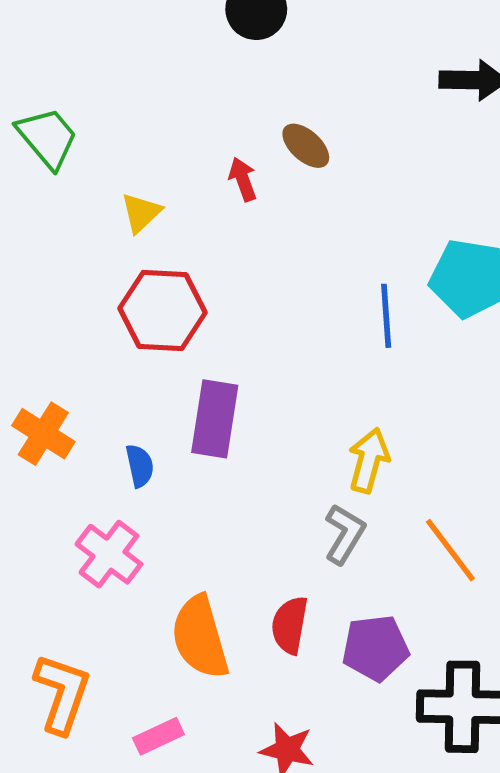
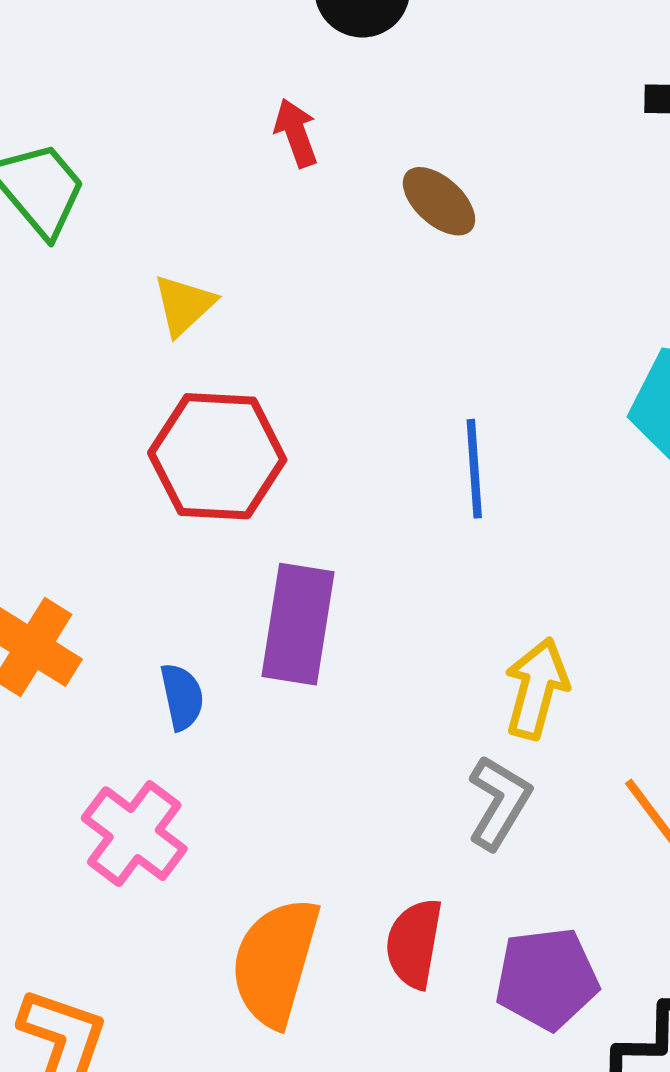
red arrow: (243, 179) -> (296, 133), moved
blue line: (386, 316) -> (474, 469), moved
orange semicircle: (200, 637) -> (275, 962), turned 32

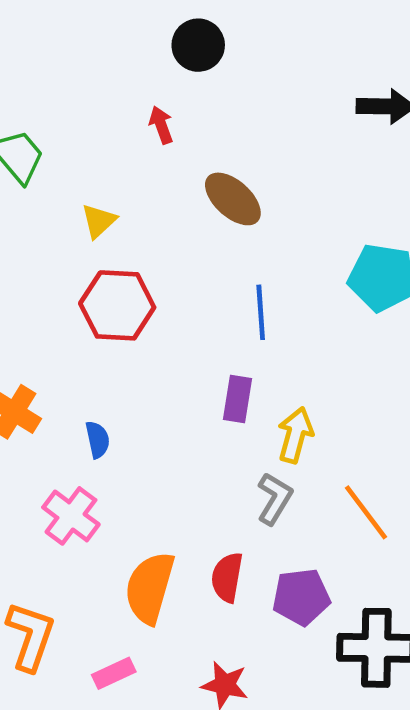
brown ellipse: (439, 201) -> (233, 199), moved, size x1.4
purple rectangle: (298, 624) -> (238, 399), moved, size x0.7

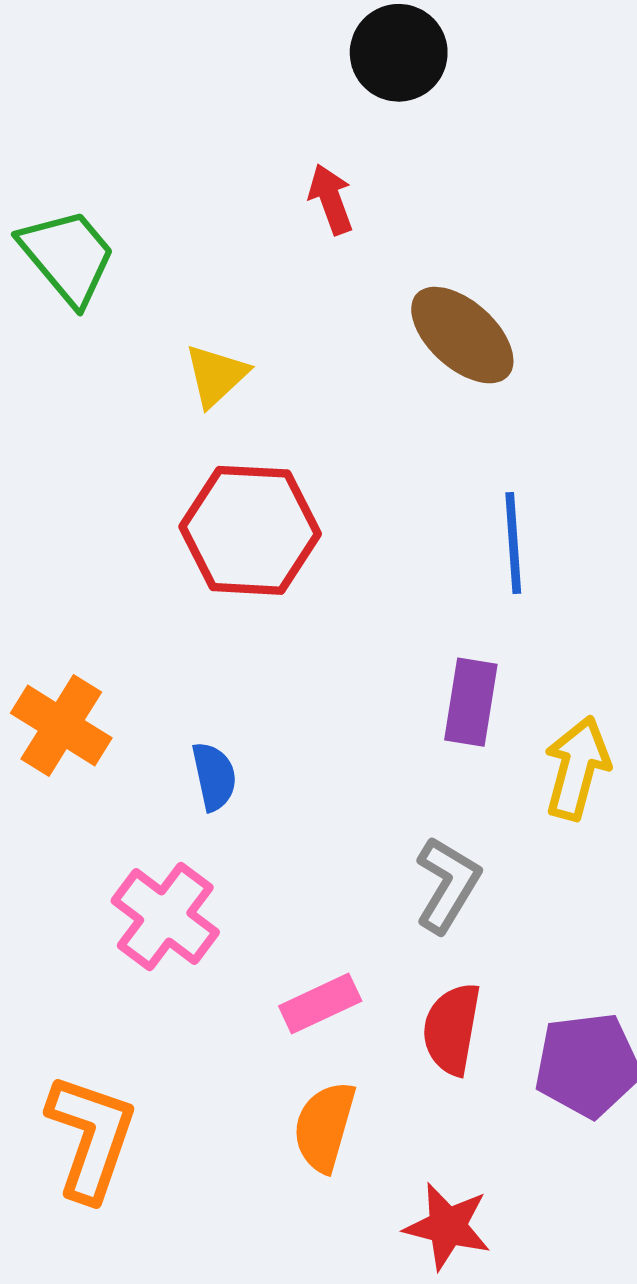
gray L-shape: (275, 499) -> (447, 885), moved
orange semicircle: (150, 588) -> (324, 1127), moved, size x0.7
pink rectangle: (114, 673) -> (320, 1003), moved

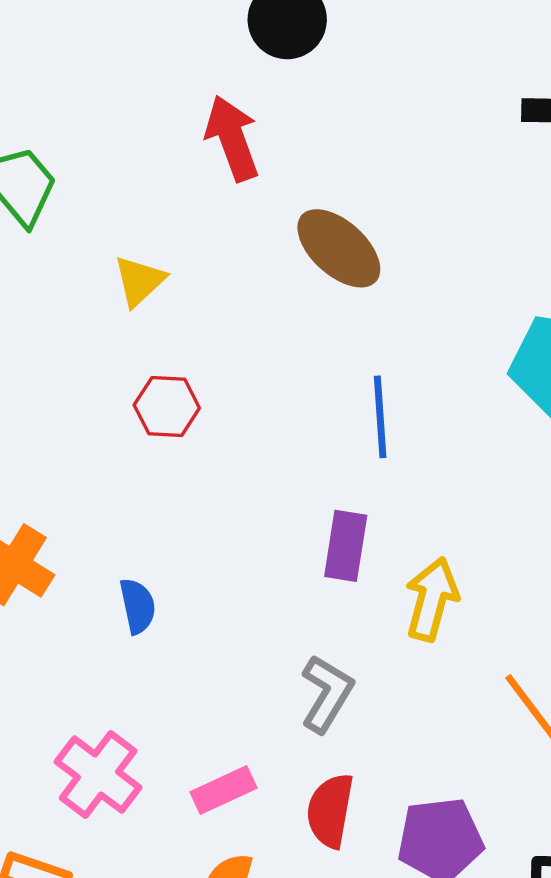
red arrow: (331, 199) -> (232, 138), size x1.5
red hexagon: (250, 530) -> (167, 407), size x0.6
pink cross: (165, 916) -> (98, 775), moved

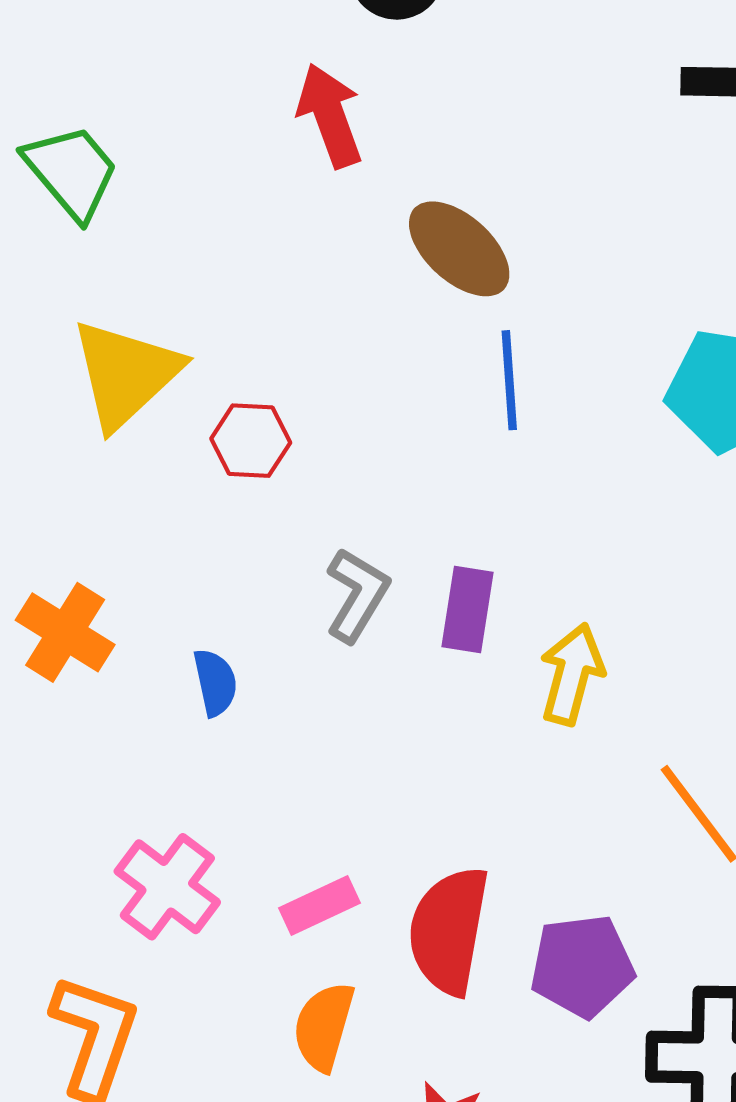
yellow triangle: (139, 281) -> (126, 374), moved, size x1.8
blue line: (380, 417) -> (509, 380), moved
gray L-shape: (327, 694) -> (357, 595), moved
red semicircle: (330, 811) -> (449, 931), size x1.4

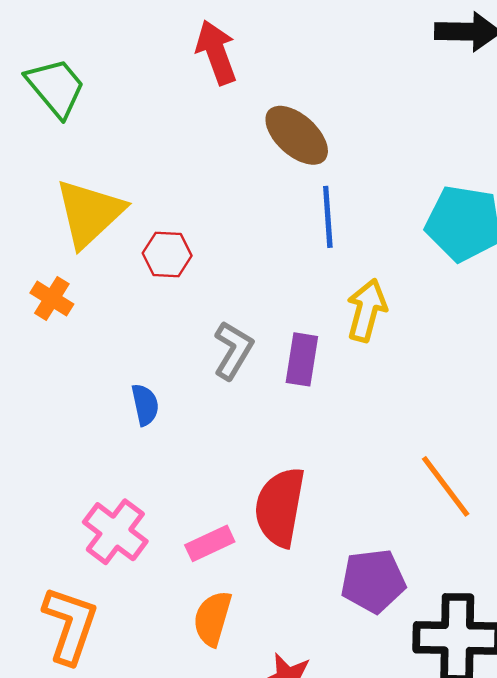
orange cross: (65, 632) -> (52, 299), moved, size x0.7
yellow arrow: (572, 674) -> (367, 310), moved
red semicircle: (449, 931) -> (280, 507), moved

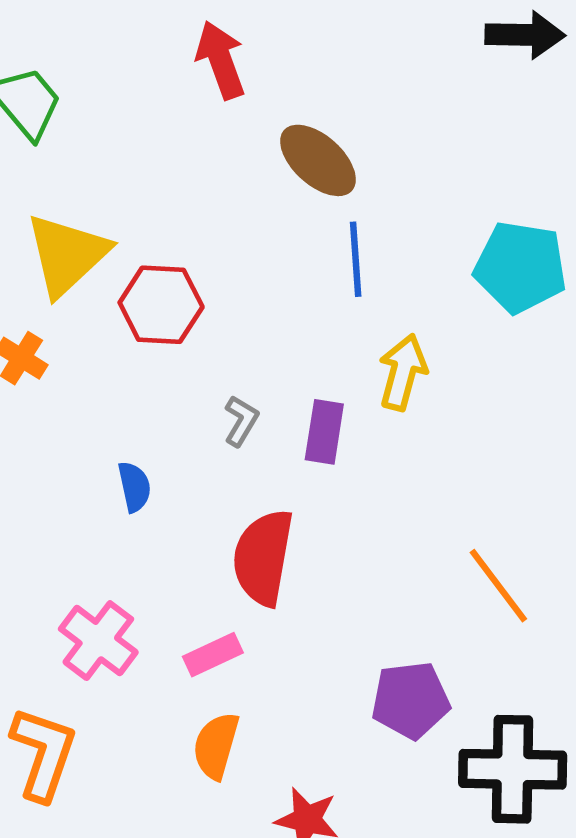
red hexagon: (167, 254) -> (161, 305), size x1.4
gray L-shape: (233, 350) -> (241, 421), size x0.7
red semicircle: (280, 507) -> (263, 557), moved

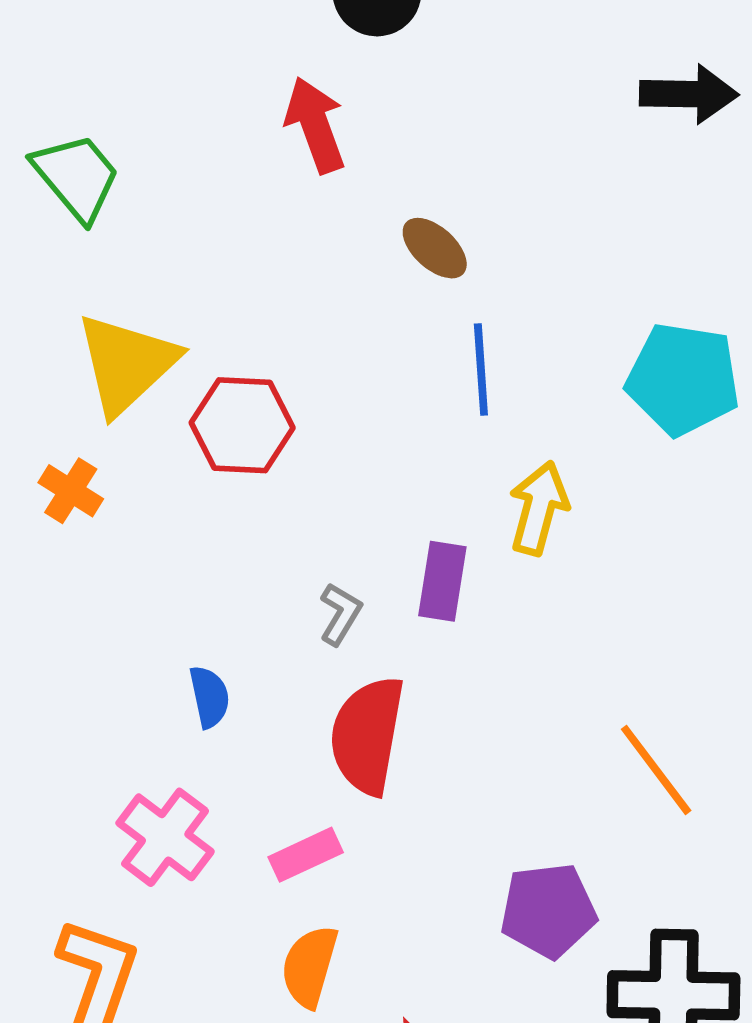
brown ellipse: (318, 160) -> (435, 248), size x0.7
gray L-shape: (241, 421) -> (340, 614), moved
blue semicircle: (134, 487) -> (209, 697), moved

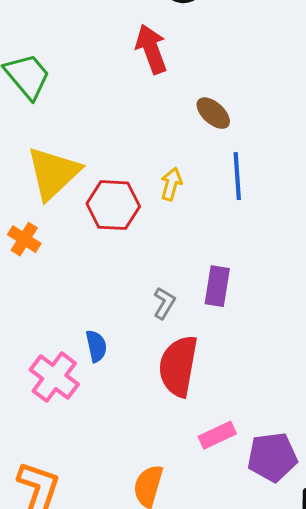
yellow arrow: (539, 508) -> (171, 184), moved, size x0.7
pink cross: (165, 837) -> (54, 377), moved
pink rectangle: (306, 855) -> (217, 435), moved

